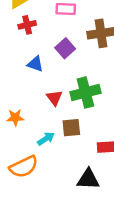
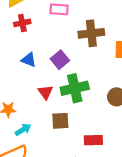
purple square: (65, 48) -> (60, 60), moved
cyan arrow: (46, 139) -> (23, 130), moved

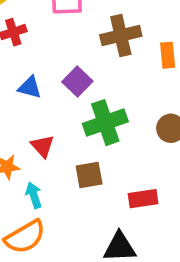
red triangle: (45, 92) -> (43, 146), moved
cyan arrow: (23, 130) -> (34, 195), turned -70

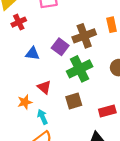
brown cross: (121, 35) -> (84, 36), moved

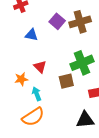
purple square: (60, 47) -> (57, 21), moved
green cross: (80, 69) -> (82, 63), moved

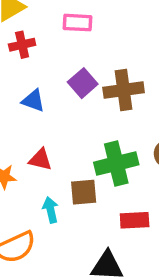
red triangle: (40, 67) -> (40, 160), turned -40
cyan arrow: (37, 94) -> (51, 210), moved

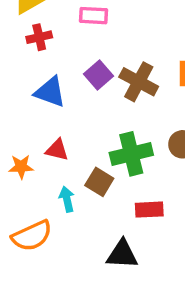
brown cross: (124, 90) -> (139, 82), turned 36
blue triangle: (33, 101) -> (50, 92), size x1.4
brown square: (84, 192) -> (99, 182), turned 36

